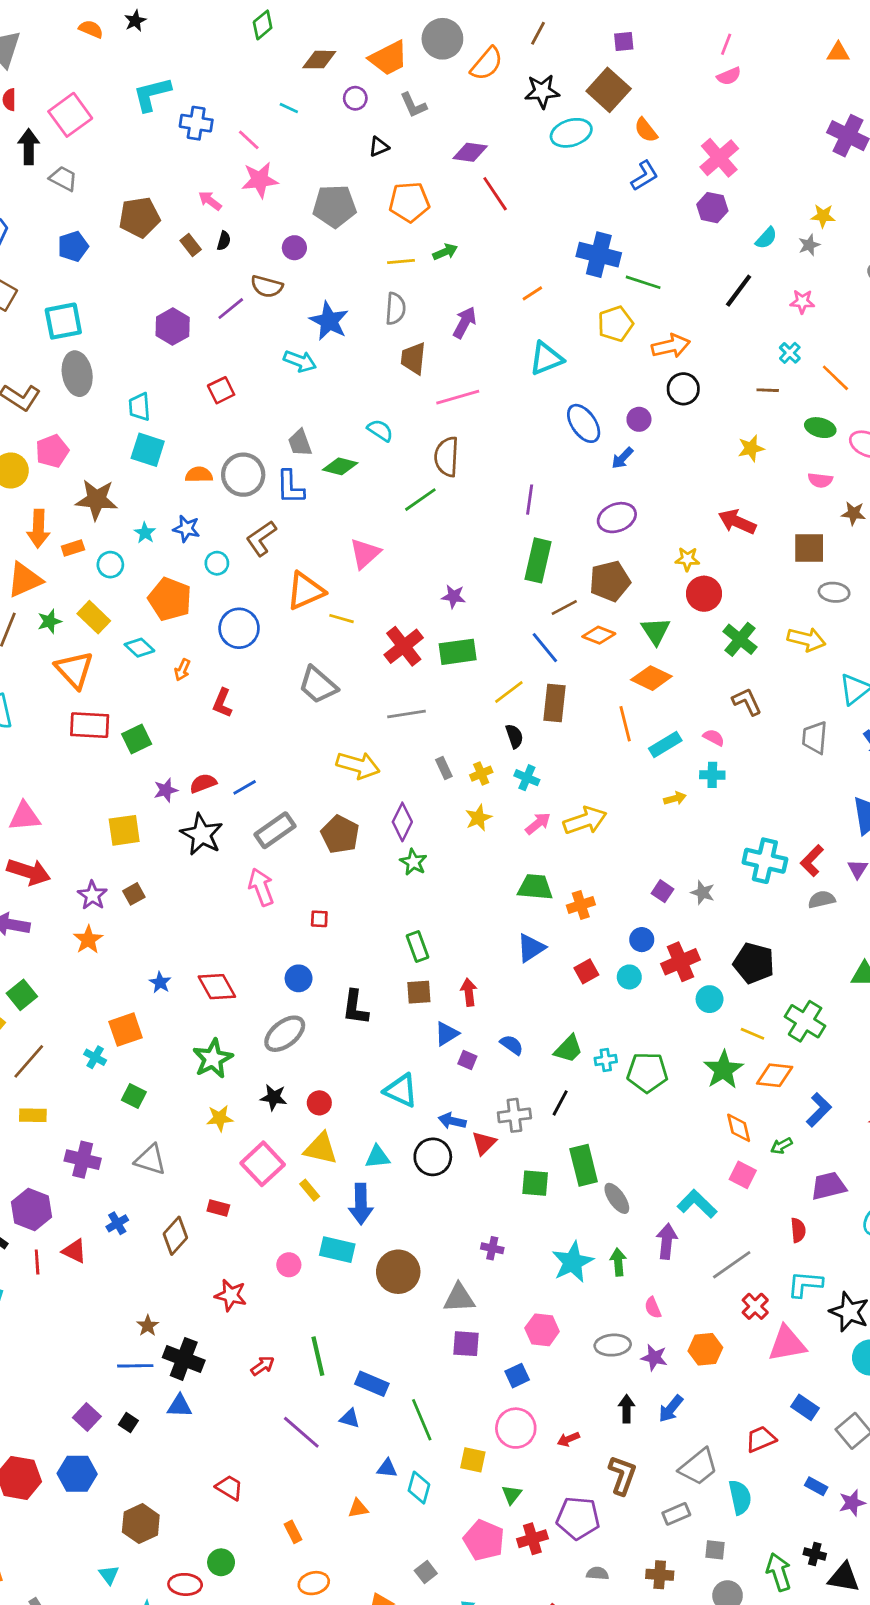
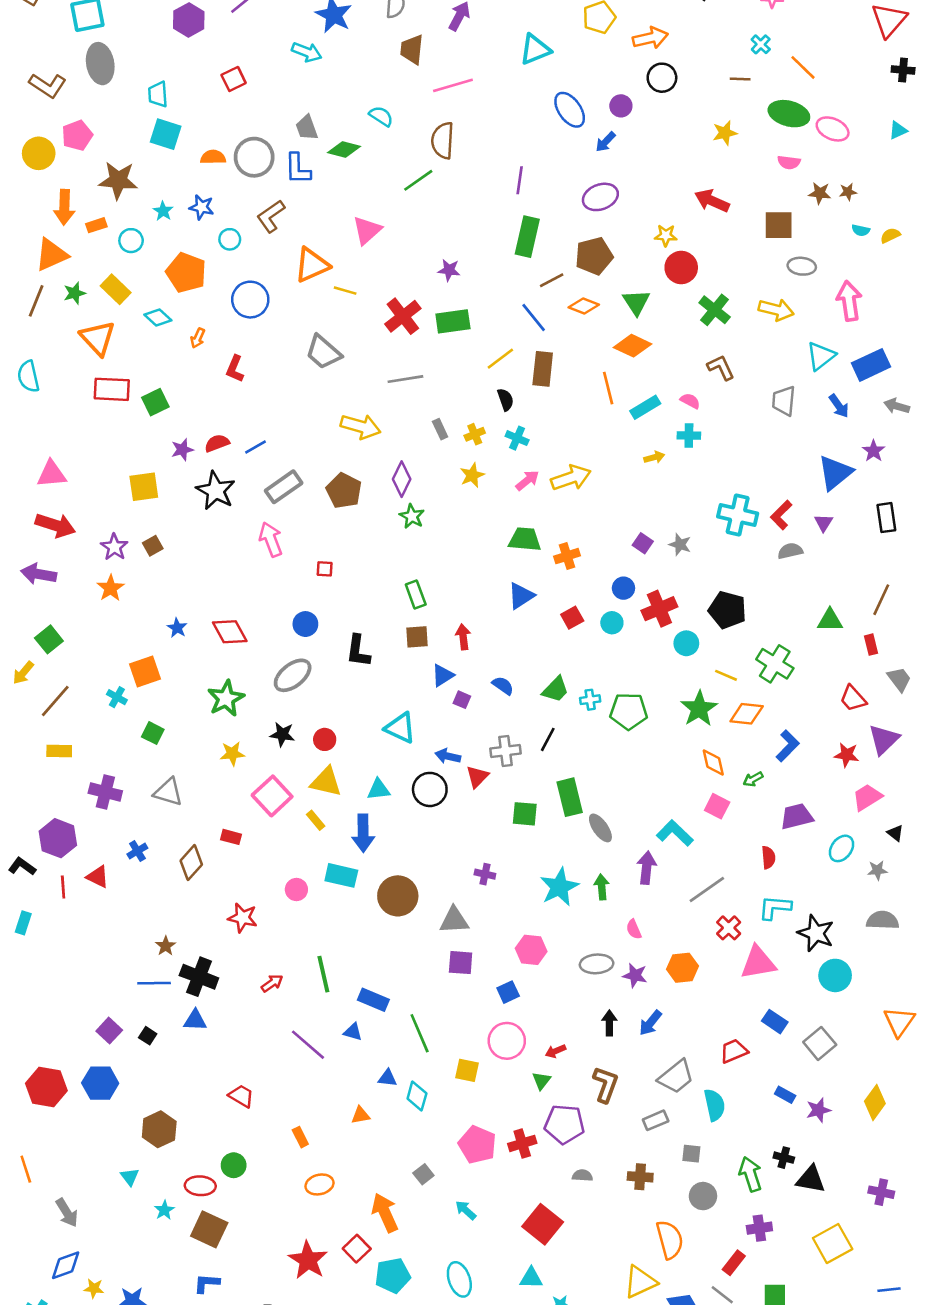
green ellipse: (820, 428) -> (789, 114), size x1.4
green triangle: (512, 1495) -> (541, 1081), moved

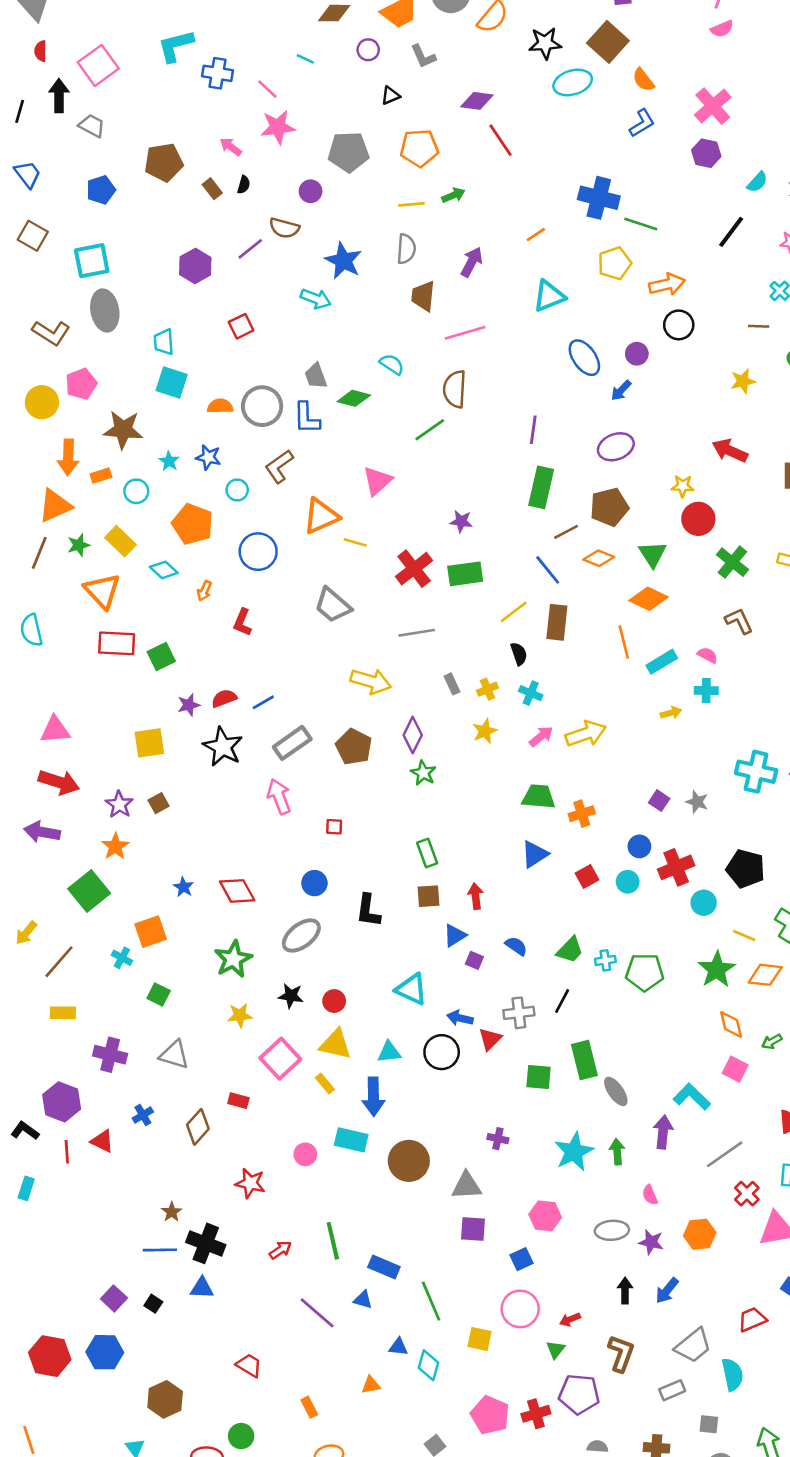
green square: (49, 639) -> (89, 891), moved, size x1.4

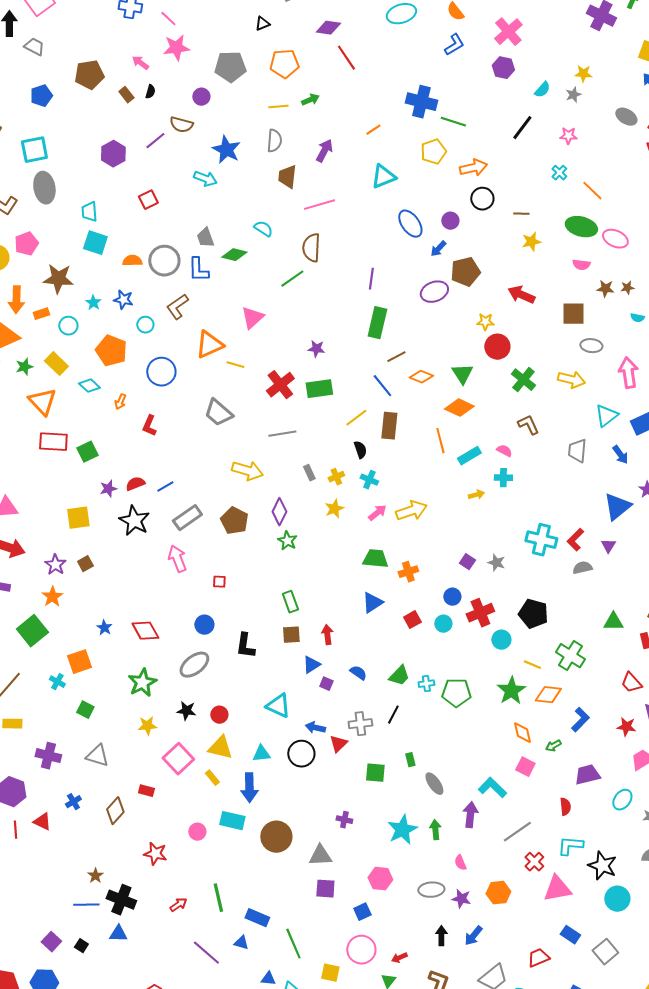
brown line: (759, 326) -> (521, 214), moved
brown pentagon: (609, 507) -> (465, 272), moved
green rectangle: (584, 1060) -> (410, 760), size x0.5

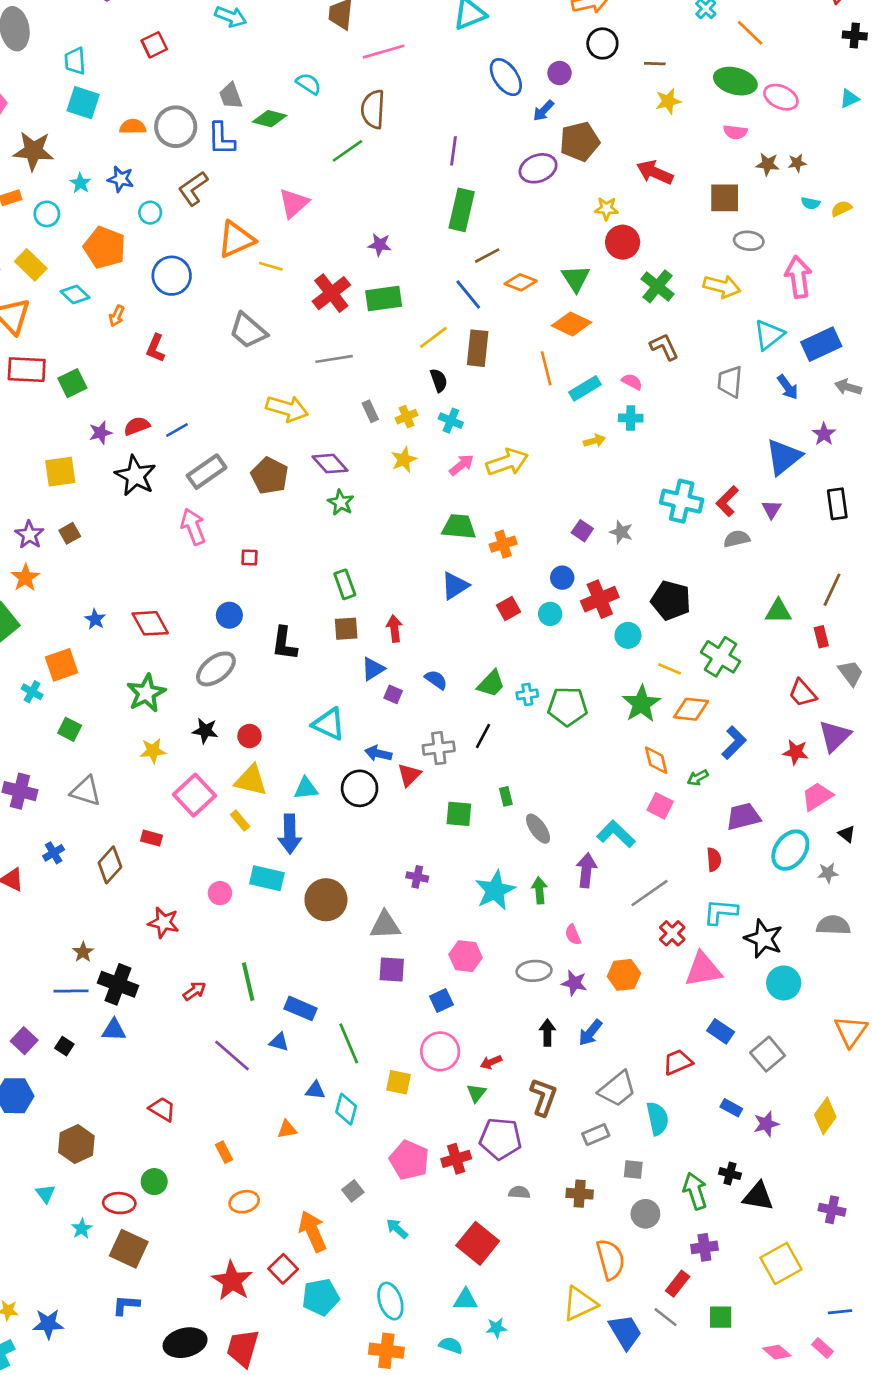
purple diamond: (279, 512) -> (330, 464), turned -68
cyan ellipse: (622, 800) -> (790, 850), size x1.4

